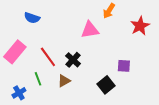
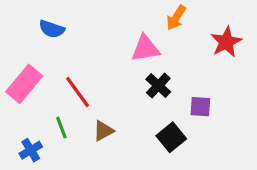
black cross: (73, 60) -> (158, 86), moved

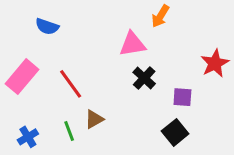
red star: (226, 42) -> (215, 63), moved
green line: (61, 128) -> (69, 131), moved
black square: (171, 137) -> (175, 132), moved

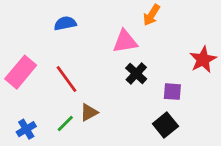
blue semicircle: (47, 26) -> (65, 23), moved, turned 150
green line: (69, 131) -> (65, 124), turned 66

